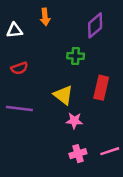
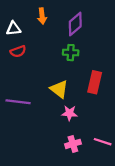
purple diamond: (95, 25) -> (75, 24), moved
red semicircle: (19, 68) -> (18, 51), moved
pink line: (110, 151) -> (103, 142), turned 36

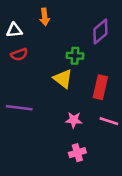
purple diamond: (75, 24) -> (100, 31), moved
yellow triangle: (59, 89) -> (63, 79), moved
pink line: (103, 142) -> (109, 121), moved

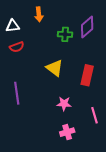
green cross: (75, 56) -> (65, 34), moved
purple line: (19, 108) -> (17, 93), turned 75
pink line: (109, 121) -> (94, 115), moved, turned 56

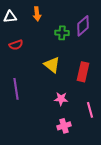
white triangle: (13, 26) -> (10, 17), moved

